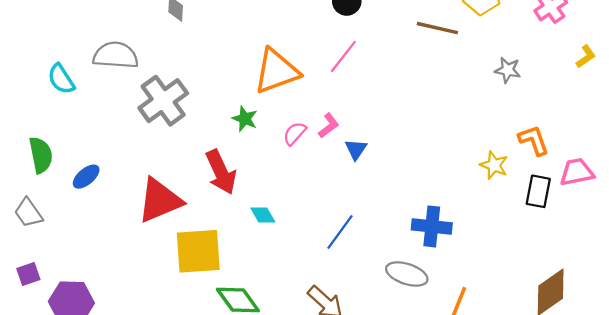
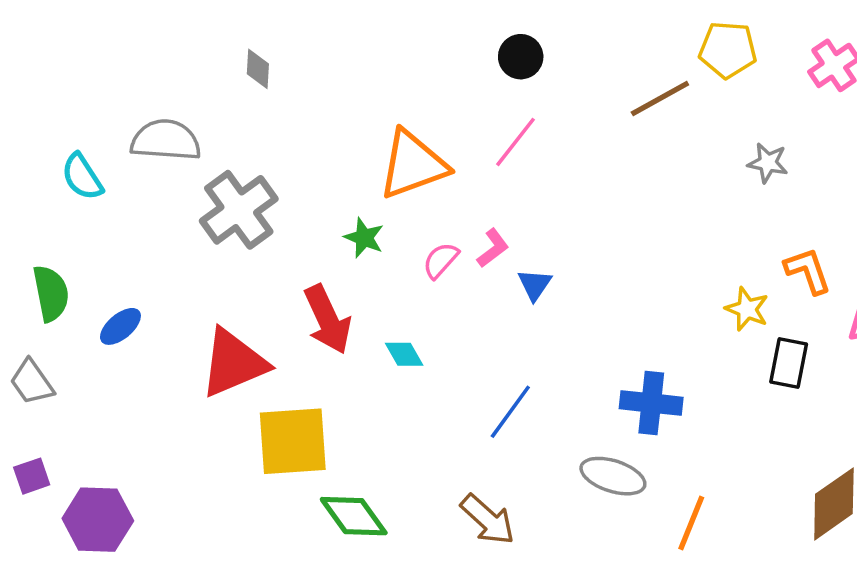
brown line: (437, 28) -> (660, 98), turned -42
black rectangle: (538, 191) -> (789, 363), moved
cyan diamond: (263, 215) -> (404, 354), moved

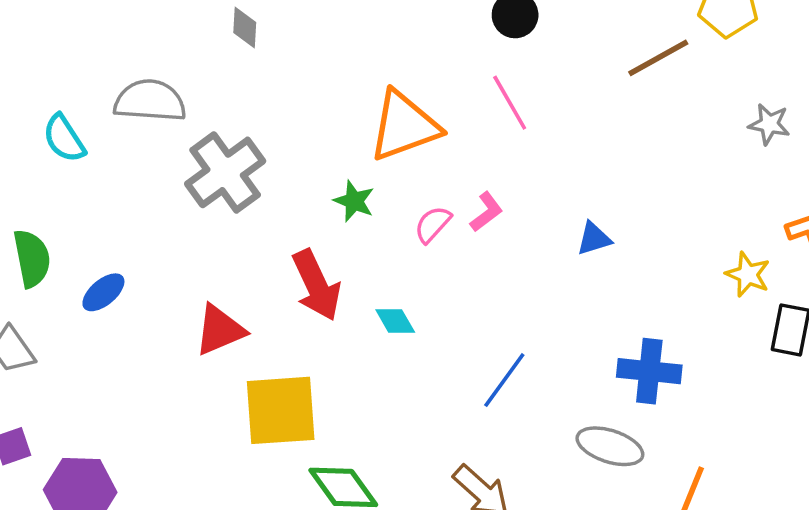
pink line: (515, 142) -> (510, 103), turned -68
blue triangle: (535, 285) -> (594, 239), moved, turned 39
red triangle: (234, 363) -> (220, 330), size x0.7

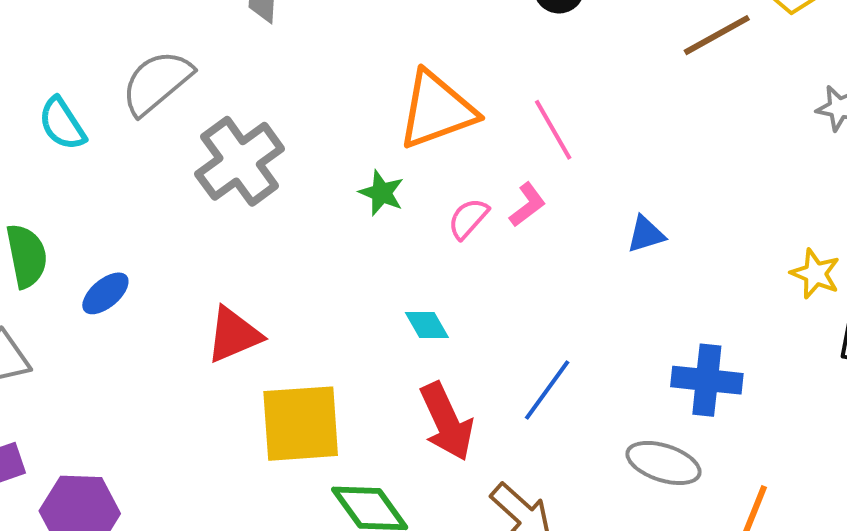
gray semicircle: (150, 101) -> (157, 82), turned -44
pink line: (510, 103) -> (553, 130), moved
red arrow: (316, 285) -> (447, 422), moved

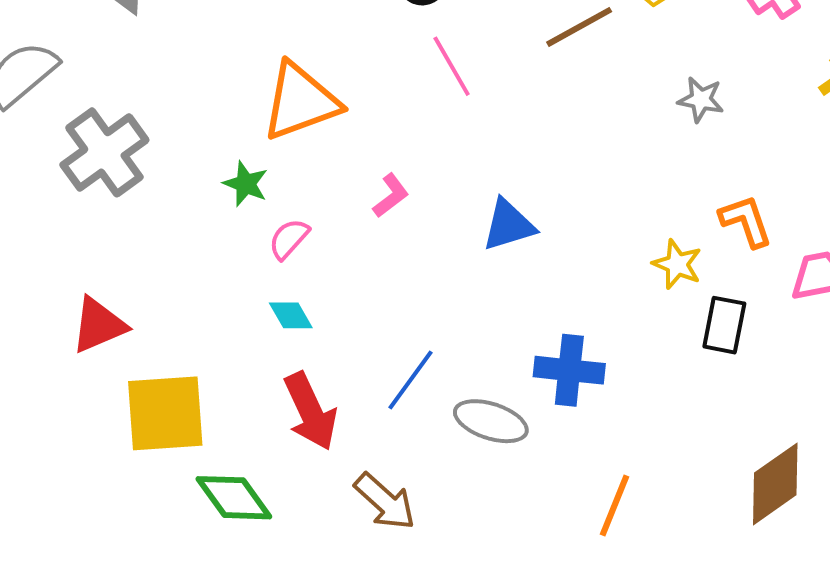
pink line: (553, 130) -> (452, 66), moved
pink semicircle: (468, 218) -> (289, 239), moved
blue triangle: (646, 234) -> (509, 225), size x1.4
gray ellipse: (663, 463) -> (491, 421), moved

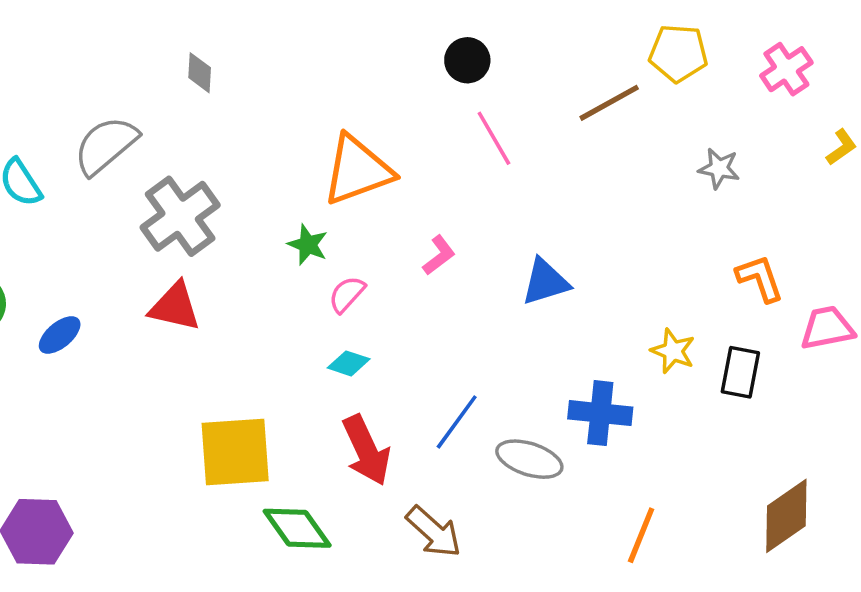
yellow star: (677, 264) -> (673, 351), moved
cyan diamond: (291, 315) -> (349, 363), turned -42
red triangle: (99, 325) -> (175, 307), moved, turned 36

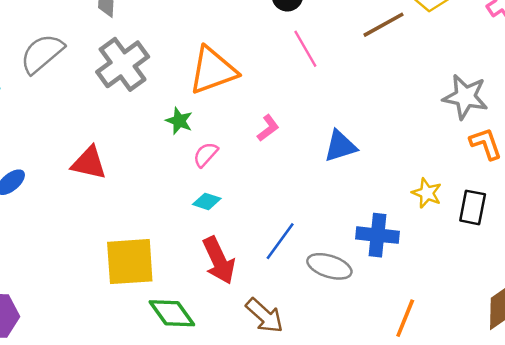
gray star: (719, 168) -> (465, 97), moved, size x1.6
gray cross: (180, 216) -> (123, 64), moved

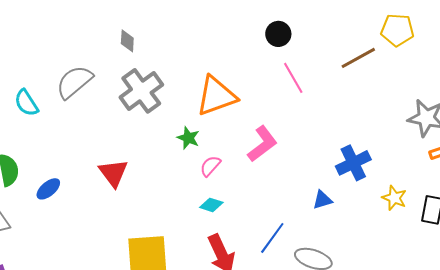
pink L-shape: (268, 128) -> (262, 144), size x1.6
blue triangle: (340, 146) -> (322, 200), moved, size x0.7
red triangle: (89, 163) -> (113, 173), turned 40
blue cross: (378, 235) -> (353, 163), moved, turned -32

